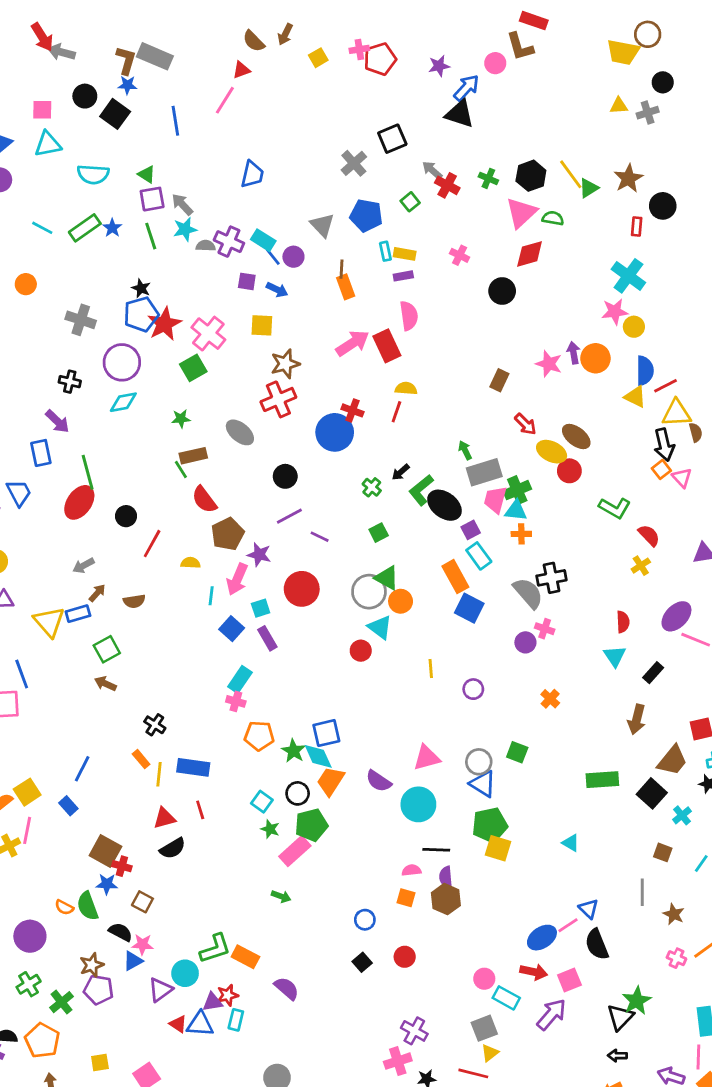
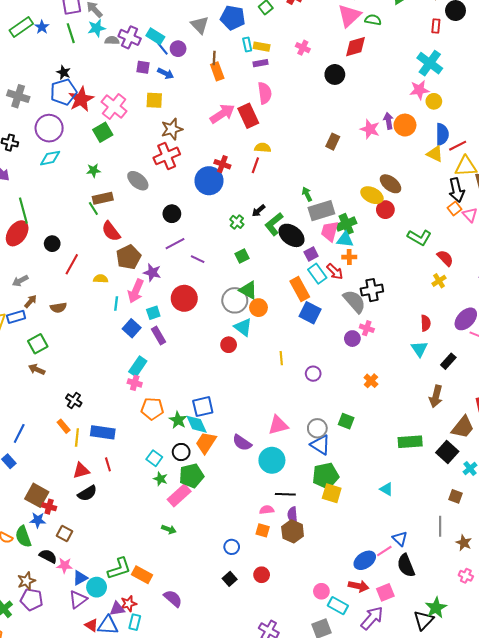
red arrow: (525, 424) -> (335, 271), moved
blue triangle: (133, 961) -> (80, 578), moved

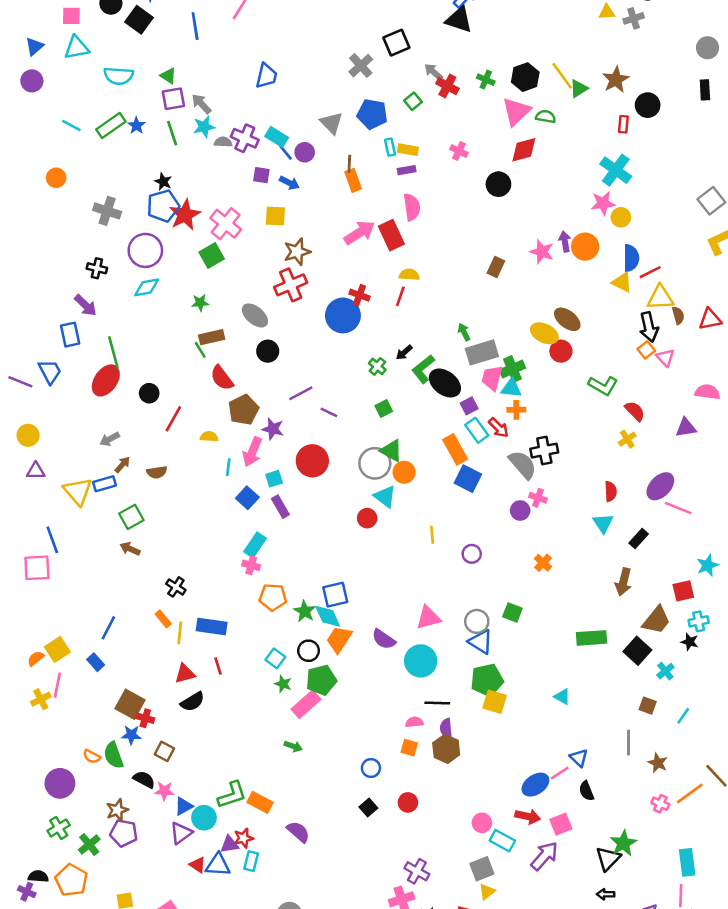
black circle: (172, 214) -> (268, 351), moved
black semicircle: (406, 565) -> (586, 791), size x0.7

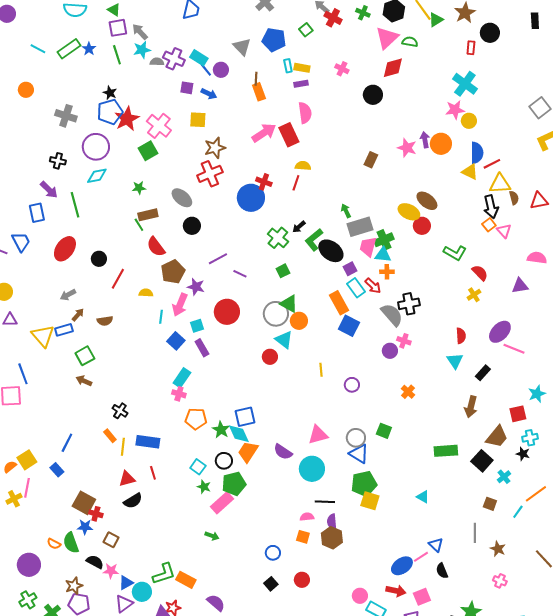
green line: (113, 352) -> (75, 205), moved
green cross: (377, 366) -> (278, 238), size x1.5
orange line: (690, 794) -> (536, 494), moved

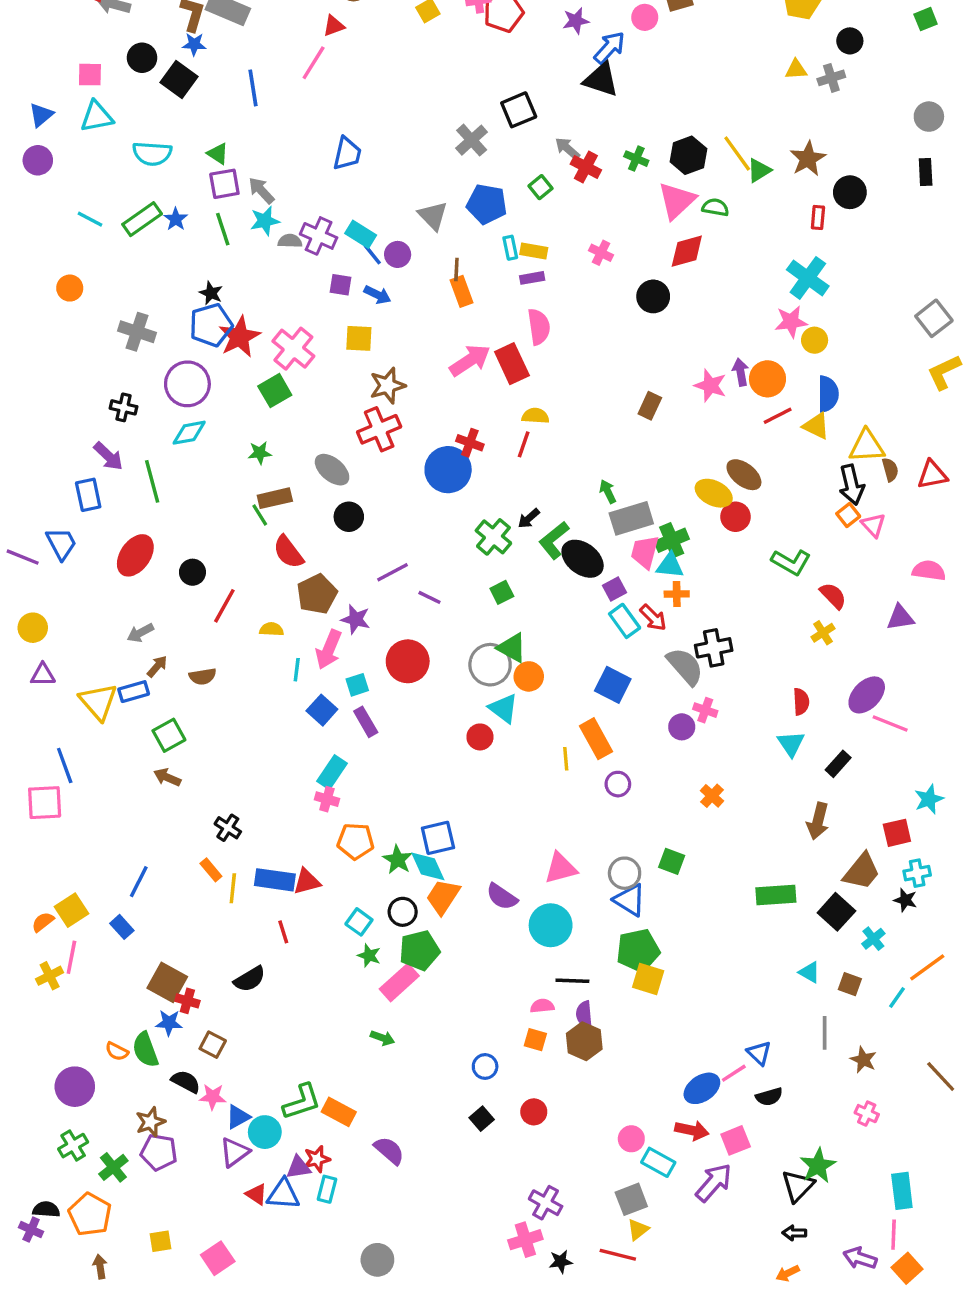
red line: (492, 164) -> (778, 416), moved
orange rectangle: (339, 303) -> (596, 739), moved
red triangle: (127, 479) -> (307, 882), moved
cyan triangle: (423, 497) -> (810, 972), moved
black semicircle: (442, 571) -> (769, 1097), turned -84

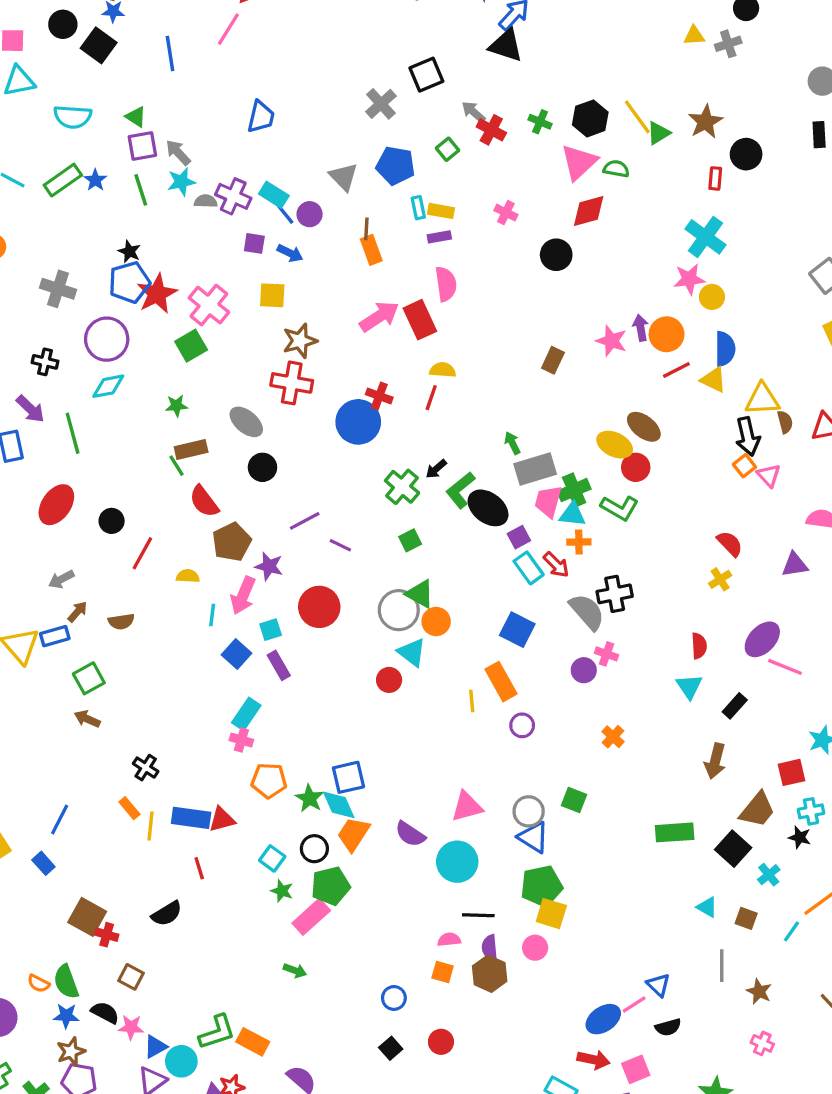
red cross: (379, 429) -> (292, 383), turned 33
green L-shape: (791, 562) -> (619, 508), moved
blue star: (169, 1023) -> (66, 1016), moved
pink circle: (631, 1139) -> (535, 948), moved

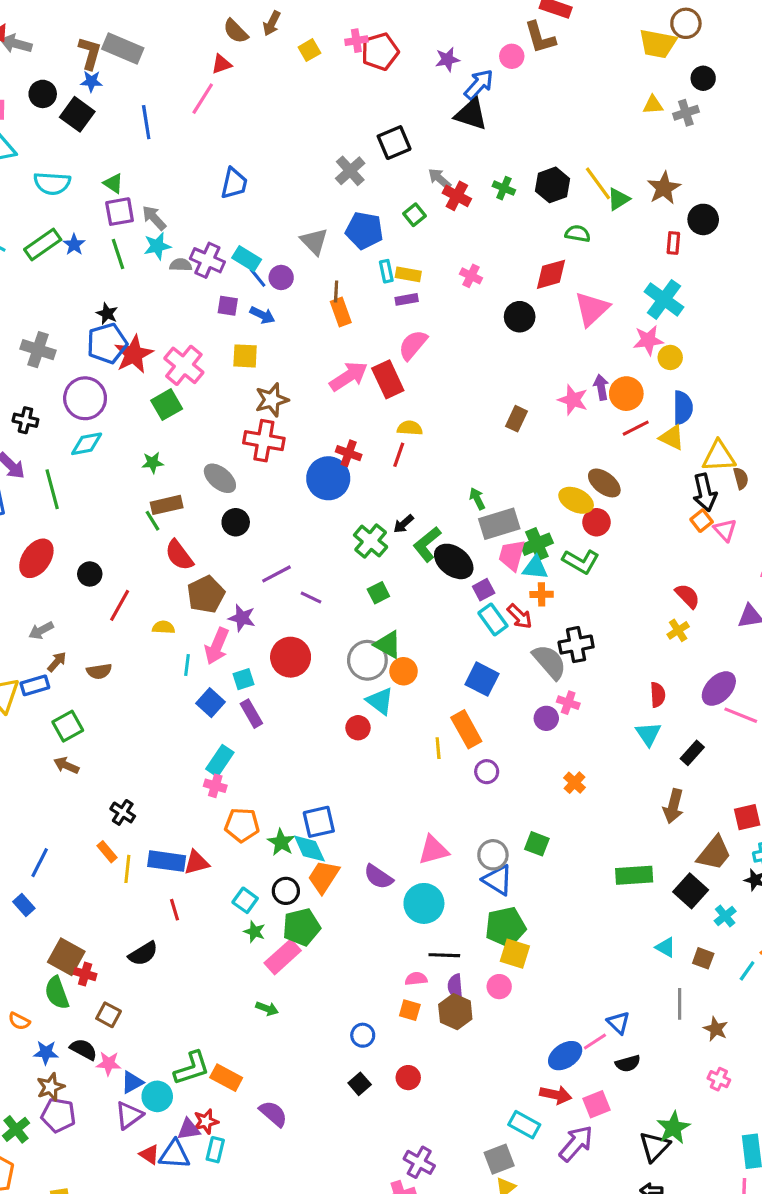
pink triangle: (579, 162) -> (592, 309), moved
pink semicircle: (446, 284) -> (413, 345), turned -132
green semicircle: (66, 982) -> (57, 993), moved

